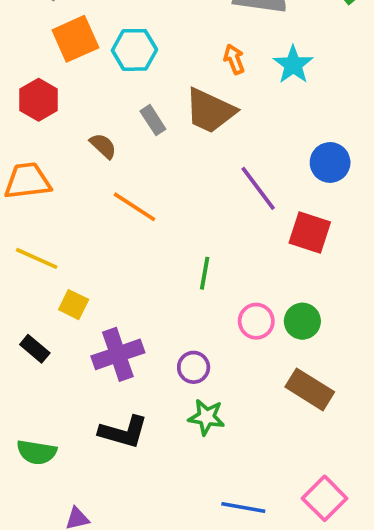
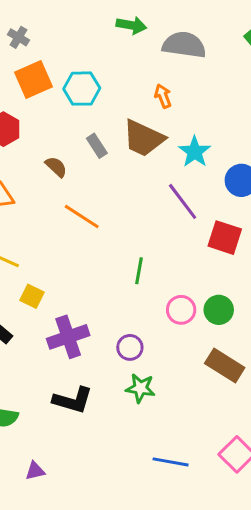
cyan star: (293, 65) -> (195, 152), moved

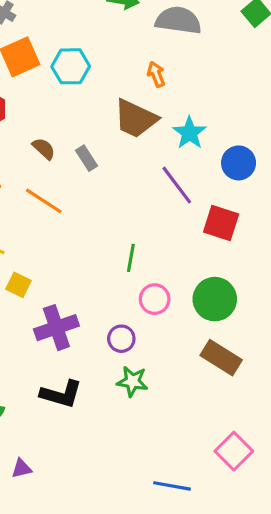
gray rectangle: (97, 146) -> (87, 158), moved
orange line: (82, 216) -> (44, 201), moved
pink circle: (181, 310) -> (155, 299), moved
green circle: (219, 310) -> (215, 299), size x1.4
blue line: (171, 462) -> (172, 486), moved

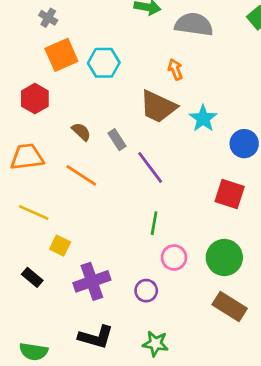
purple line: (177, 185) -> (150, 167), moved
green star: (132, 381) -> (155, 344), moved

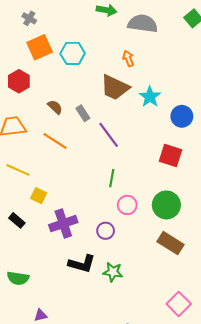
black L-shape: (96, 337) -> (82, 264), moved

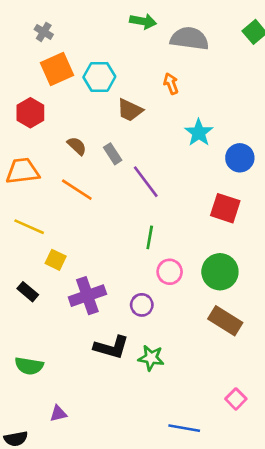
brown trapezoid: (115, 87) -> (130, 110), moved, size x0.7
pink square: (179, 304) -> (236, 399), size x0.7

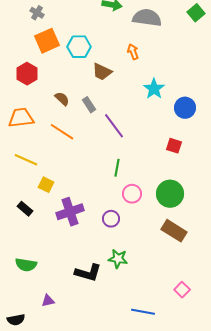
red square: (225, 208) -> (174, 146), size x0.7
black L-shape: (111, 347) -> (88, 273), moved

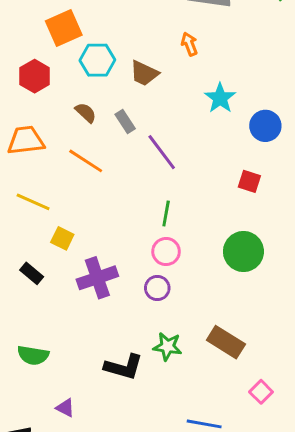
cyan hexagon: (79, 47) -> (97, 60), moved
pink circle: (132, 194) -> (166, 252), moved
brown rectangle: (174, 231) -> (226, 342), moved
purple triangle: (48, 301) -> (65, 408), turned 40

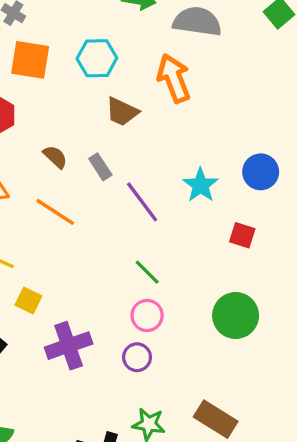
orange square: (64, 28) -> (30, 60), turned 33
orange arrow: (189, 44) -> (174, 78), size x1.8
cyan hexagon: (97, 60) -> (97, 58), moved
cyan star: (220, 98) -> (201, 185), moved
green line: (166, 214) -> (147, 272), turned -55

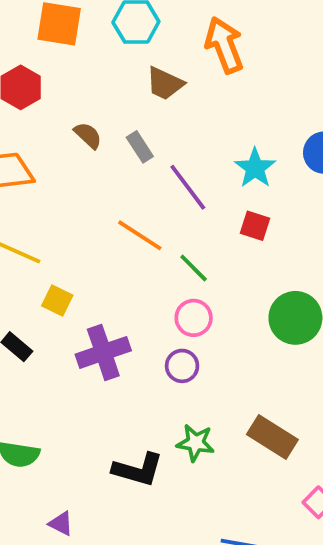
orange line: (55, 212) -> (140, 235), moved
red square: (242, 235) -> (255, 226), moved

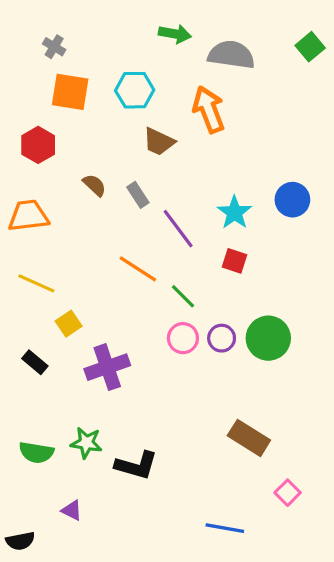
yellow square: (57, 301) -> (69, 324), turned 30
purple circle: (182, 366) -> (222, 338), moved
green star: (196, 443) -> (86, 443), moved

